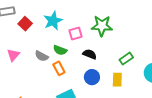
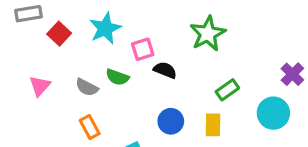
green star: (102, 26) -> (208, 34), moved, turned -30
black semicircle: (90, 54) -> (165, 70), moved
orange rectangle: (59, 68) -> (90, 127), moved

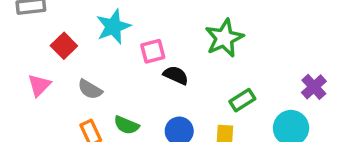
red square: (59, 34) -> (64, 46), moved
green semicircle: (117, 77) -> (126, 125), moved

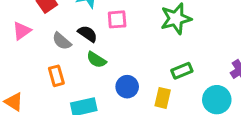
black semicircle: (176, 75) -> (88, 34), moved
green semicircle: (126, 125) -> (96, 60), moved

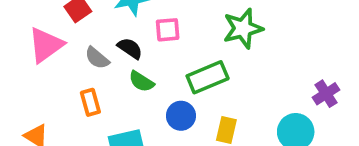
pink triangle: (22, 31) -> (46, 45), size x1.5
green rectangle: (182, 71) -> (208, 77), moved, size x1.5

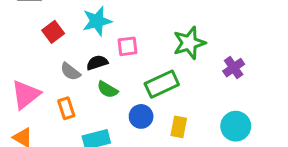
pink triangle: (46, 45) -> (26, 95), moved
black semicircle: (130, 48) -> (97, 63), turned -50
purple cross: (326, 94) -> (234, 68), moved

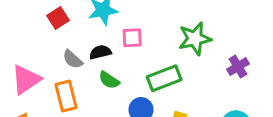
orange rectangle: (66, 108) -> (66, 96), size x1.4

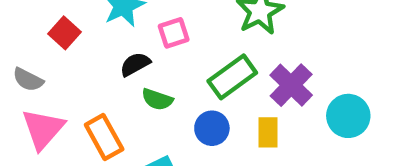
gray semicircle: (73, 59) -> (28, 80), moved
purple cross: (238, 67) -> (291, 85), moved, size x1.4

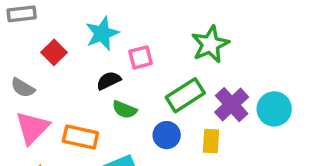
cyan circle: (348, 116) -> (274, 109), moved
orange rectangle: (104, 137) -> (80, 137), turned -52

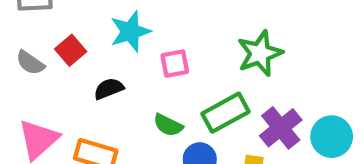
black semicircle: (109, 81) -> (109, 89), moved
gray semicircle: (23, 88) -> (30, 63), moved
green semicircle: (125, 110) -> (168, 125), moved

